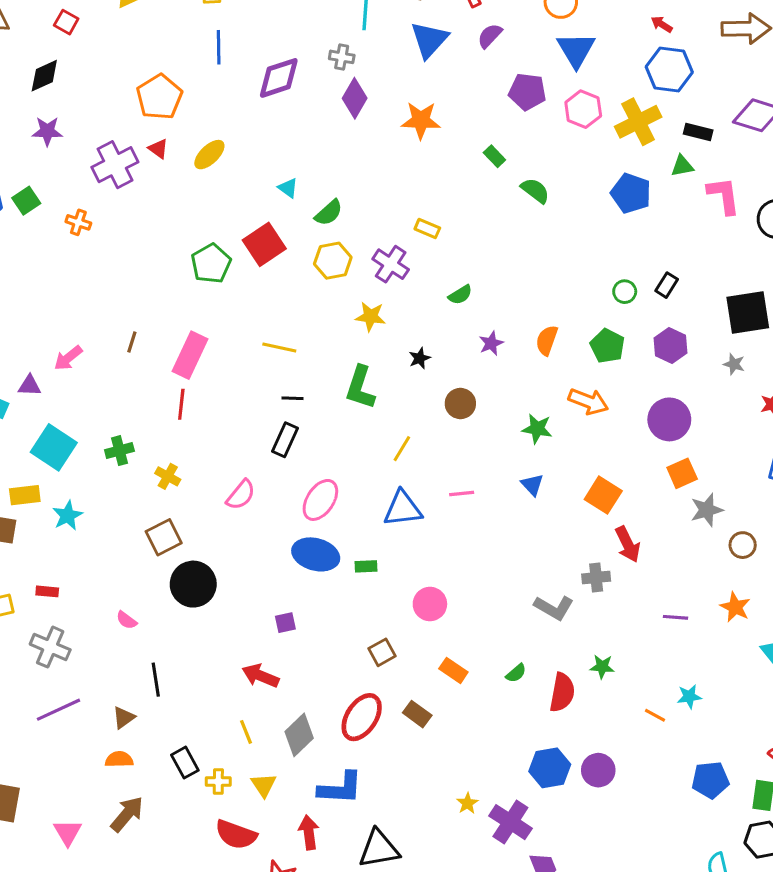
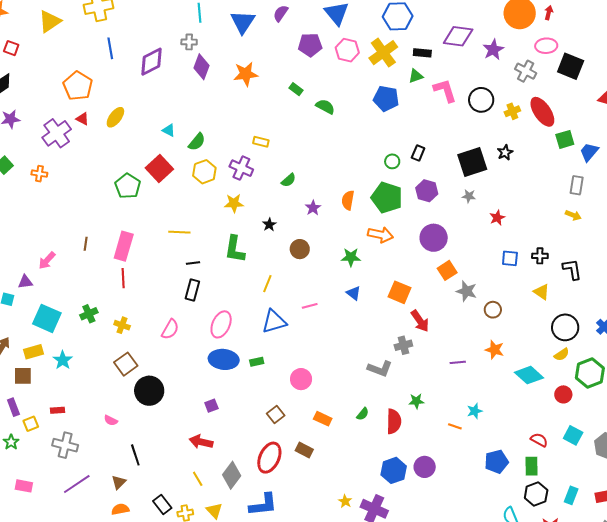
green pentagon: (607, 346) -> (387, 198), size x1.4
gray star: (707, 510) -> (467, 291), turned -30

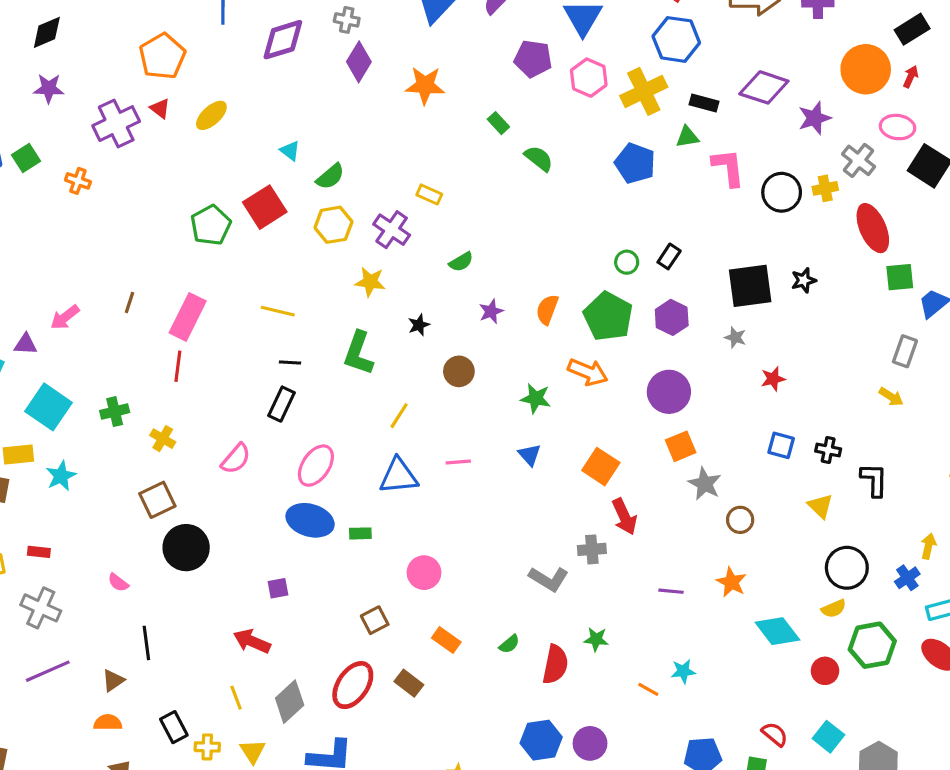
yellow cross: (512, 111) -> (825, 188), moved

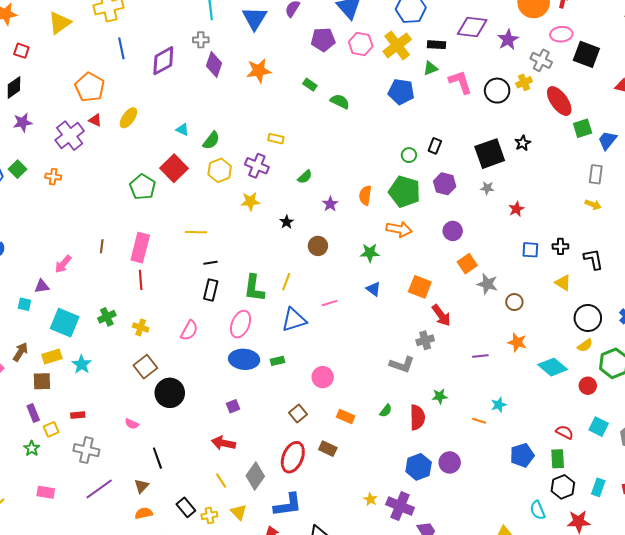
green L-shape: (358, 353) -> (254, 288), moved
purple circle: (669, 392) -> (453, 231), size x0.7

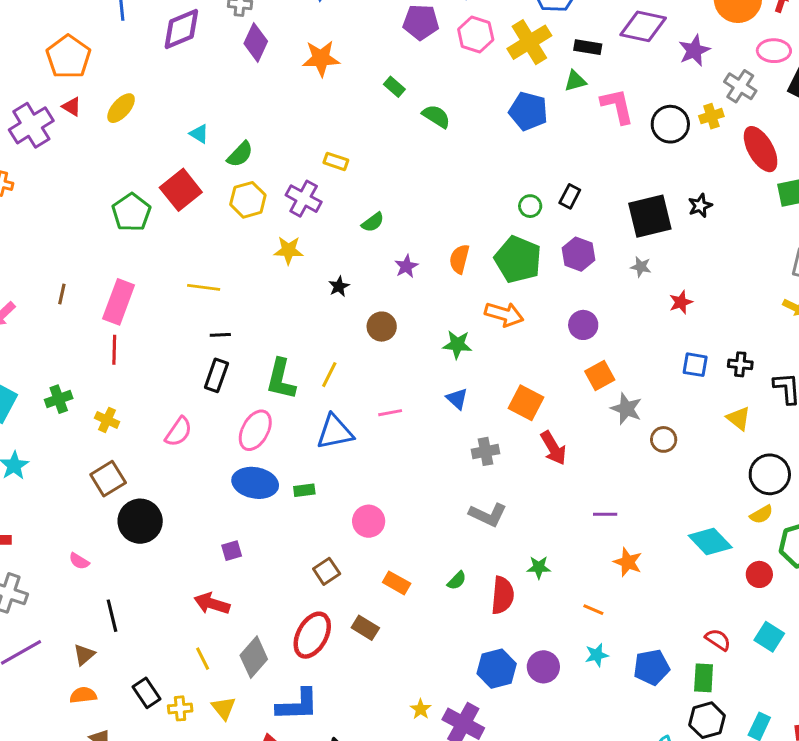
gray cross: (425, 340) -> (486, 451), moved
orange star: (517, 342) -> (628, 562), moved
cyan star: (499, 405) -> (597, 655), moved

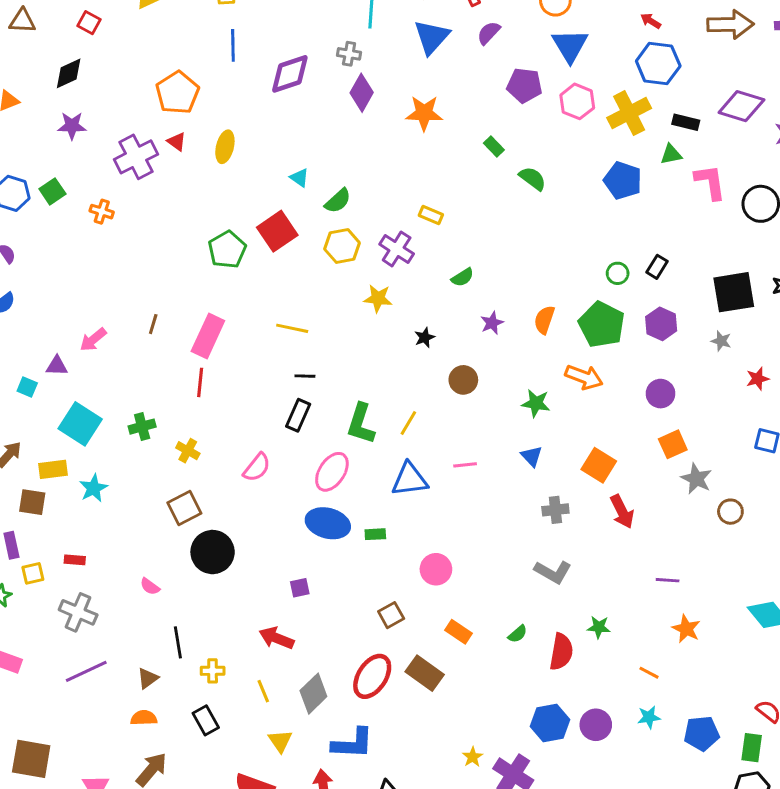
yellow ellipse: (121, 108) -> (225, 147), turned -32
brown rectangle: (365, 628) -> (425, 673), size x1.4
yellow cross: (180, 708) -> (213, 671), moved

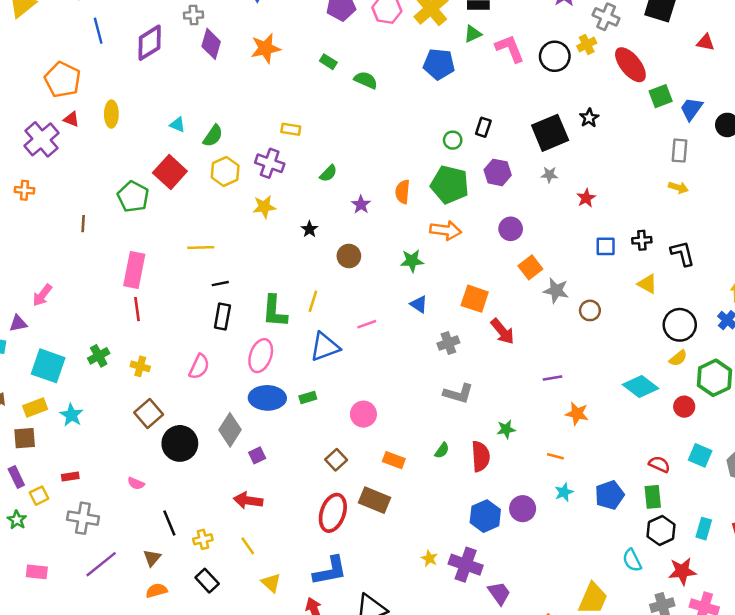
brown line: (153, 324) -> (83, 224), moved
gray diamond: (313, 694) -> (230, 430), moved

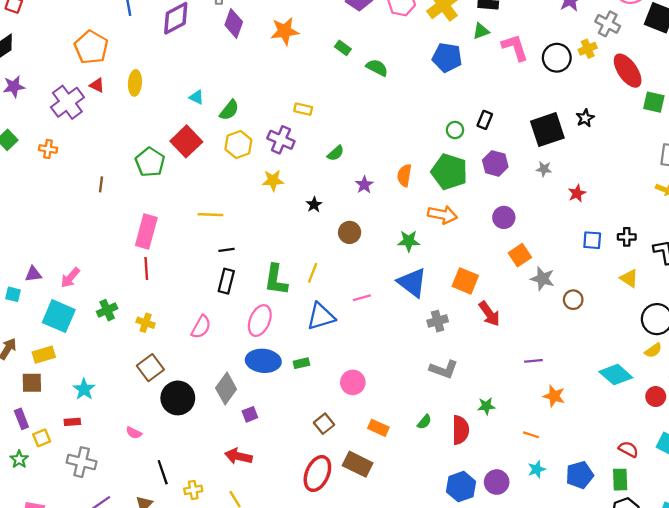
green square: (661, 96) -> (654, 102), turned 30
pink arrow: (42, 295) -> (70, 278), moved
blue triangle: (419, 304) -> (412, 283), size x1.8
cyan star: (71, 415) -> (84, 389), moved

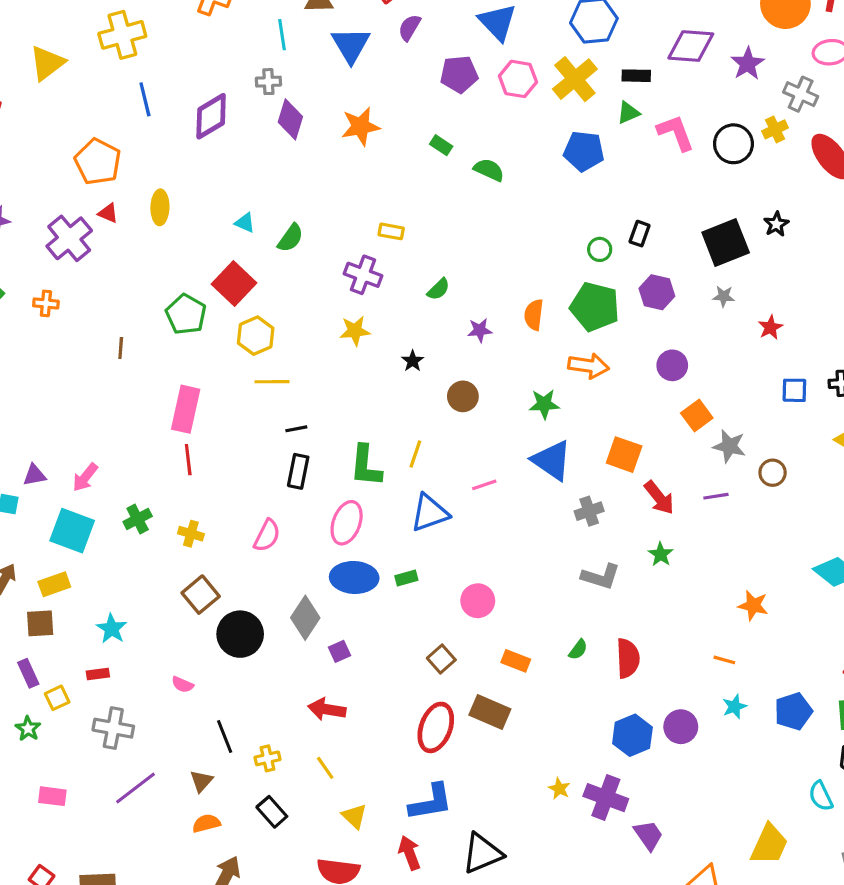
yellow hexagon: (238, 145) -> (256, 336), moved
purple star: (364, 185) -> (480, 330), turned 30
purple line: (533, 361) -> (716, 496), moved
green star: (486, 406) -> (661, 554), moved, turned -30

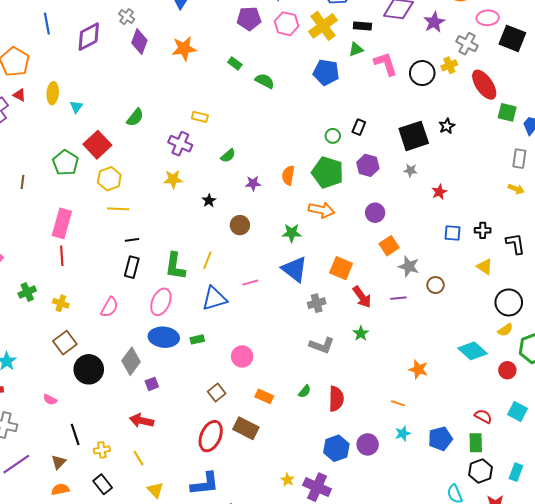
gray cross: (268, 82) -> (127, 17), turned 35
cyan triangle: (245, 223) -> (76, 107), moved, turned 40

